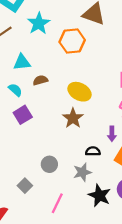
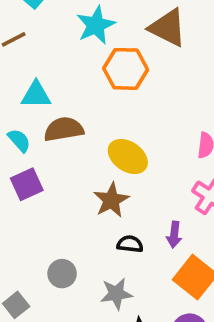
cyan star: (39, 23) -> (96, 25), moved
brown semicircle: (40, 80) -> (64, 129), size x1.5
black semicircle: (93, 151) -> (130, 244), moved

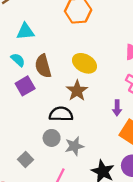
brown semicircle: (64, 129) -> (43, 66), moved, turned -90
black semicircle: (130, 244) -> (61, 114), moved, size x1.5
gray star: (116, 294) -> (74, 146), moved

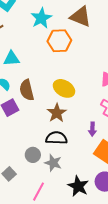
black semicircle: (61, 114) -> (56, 138), moved
gray star: (74, 146) -> (53, 163), turned 30

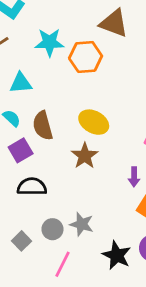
cyan star: (41, 18) -> (49, 42), moved, turned 30
black semicircle: (56, 138) -> (32, 187), moved
gray circle: (33, 155) -> (52, 229), moved

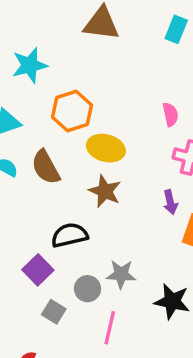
orange hexagon: (86, 57) -> (72, 111), moved
purple square: (21, 150) -> (38, 270), moved
black semicircle: (32, 187) -> (70, 235), moved

